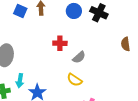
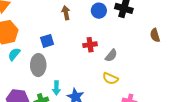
blue square: (20, 11) -> (47, 41), moved, turned -32

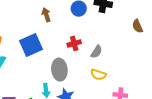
blue square: (47, 41) -> (31, 45), size x1.6
gray ellipse: (38, 65) -> (59, 70), moved

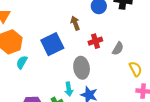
brown arrow: (46, 15) -> (75, 23), moved
yellow semicircle: (98, 75) -> (135, 69), moved, turned -133

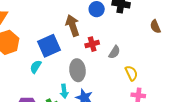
brown arrow: (75, 23) -> (73, 25), size x1.5
cyan semicircle: (22, 62) -> (36, 67), moved

